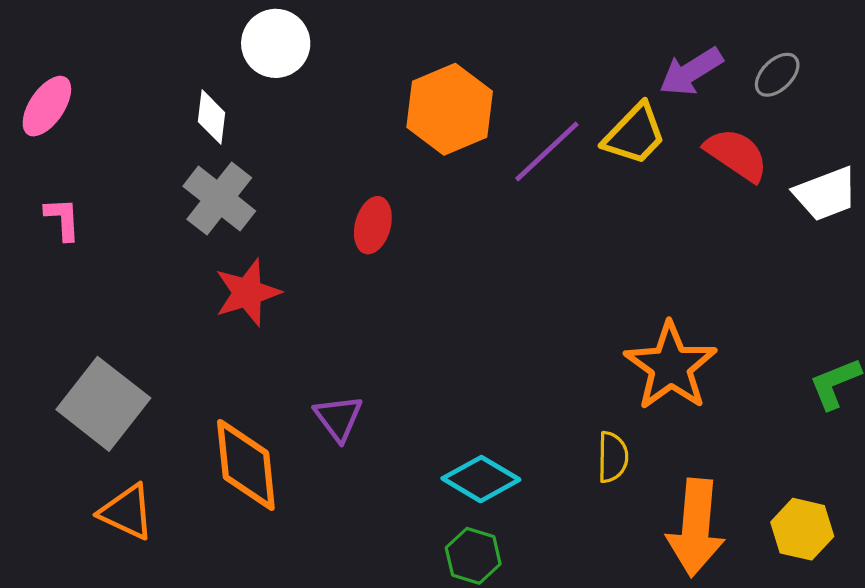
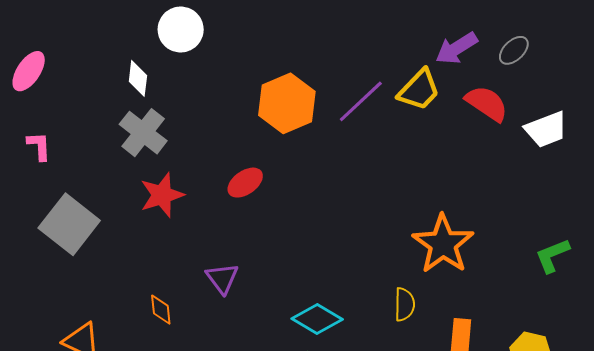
orange hexagon: (450, 109) -> (287, 103), moved
red ellipse: (373, 225) -> (245, 183), moved, turned 40
gray square: (103, 404) -> (69, 224), moved
orange diamond: (246, 465) -> (161, 310), size x0.5

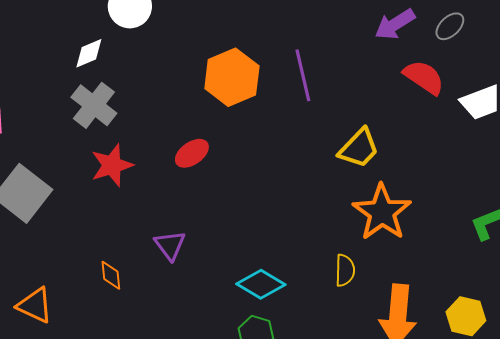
white diamond: (138, 78) -> (89, 53), turned 60
yellow trapezoid: (419, 90) -> (359, 148), moved
purple line: (361, 101) -> (303, 75), turned -60

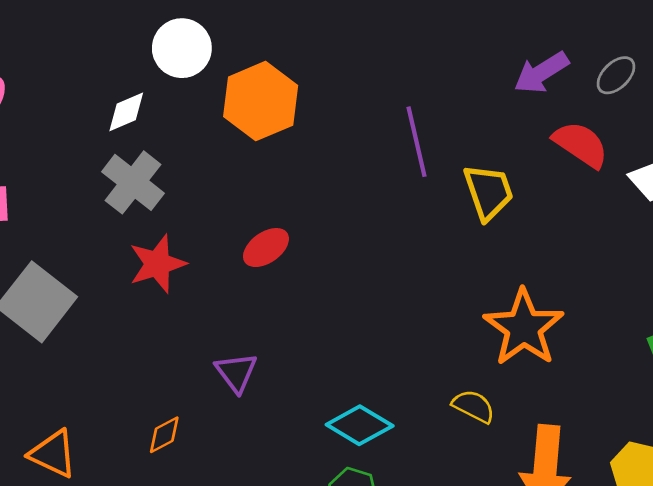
orange hexagon: (232, 77) -> (261, 101), moved
yellow trapezoid: (359, 148) -> (488, 192), moved, turned -63
yellow semicircle: (345, 270) -> (474, 406), turned -64
orange diamond: (111, 275) -> (164, 435), moved, turned 68

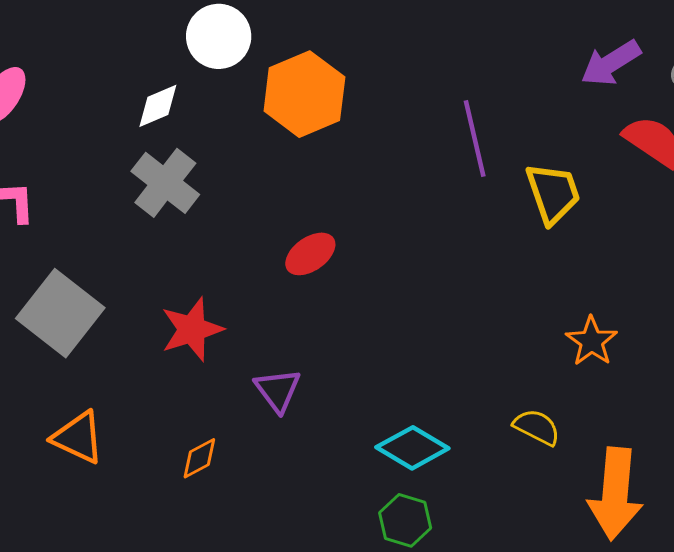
red star: (157, 264) -> (192, 329), moved
orange star: (524, 328) -> (592, 341), size x0.6
orange triangle: (53, 454) -> (78, 437), moved

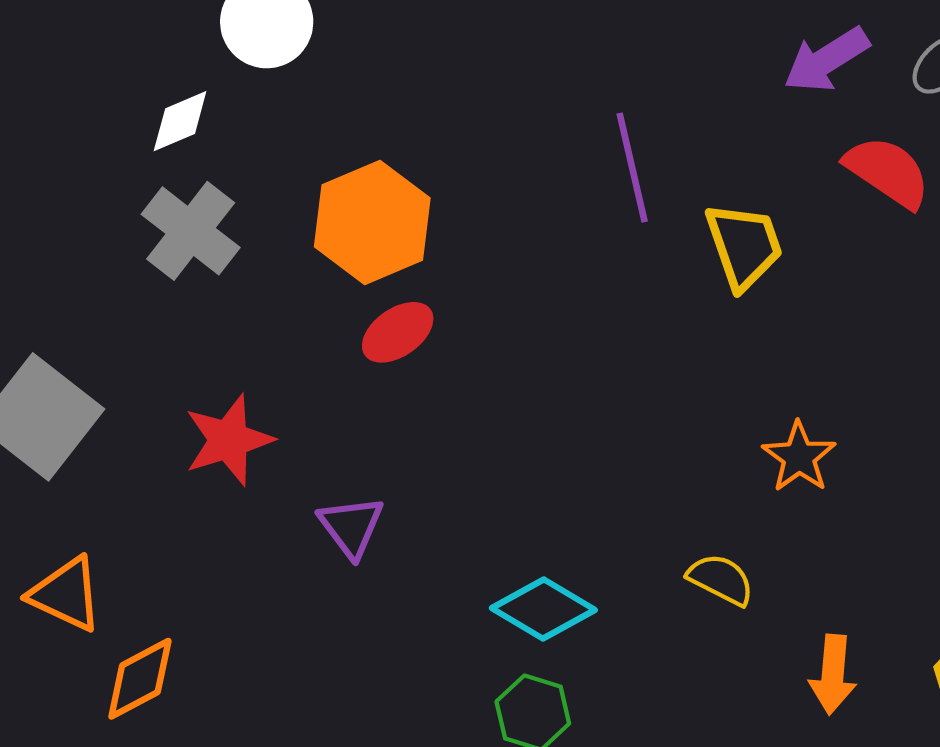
orange hexagon: (304, 94) -> (372, 222), moved
orange diamond: (199, 458) -> (140, 679), moved, size x1.4
orange arrow: (615, 494) -> (833, 674), size x0.6

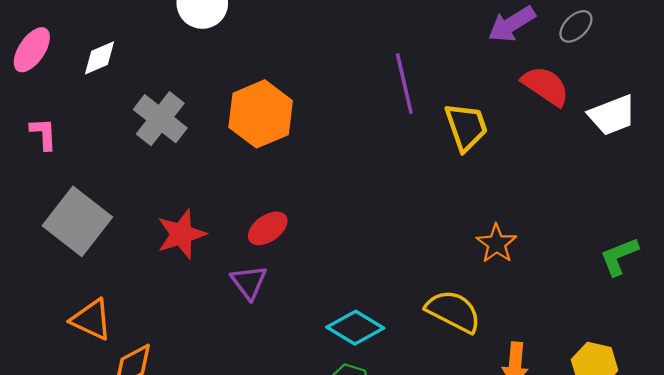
white diamond: (180, 121) -> (100, 58), moved
red ellipse: (398, 332) -> (268, 228), moved
yellow semicircle: (721, 579) -> (453, 311), size x1.5

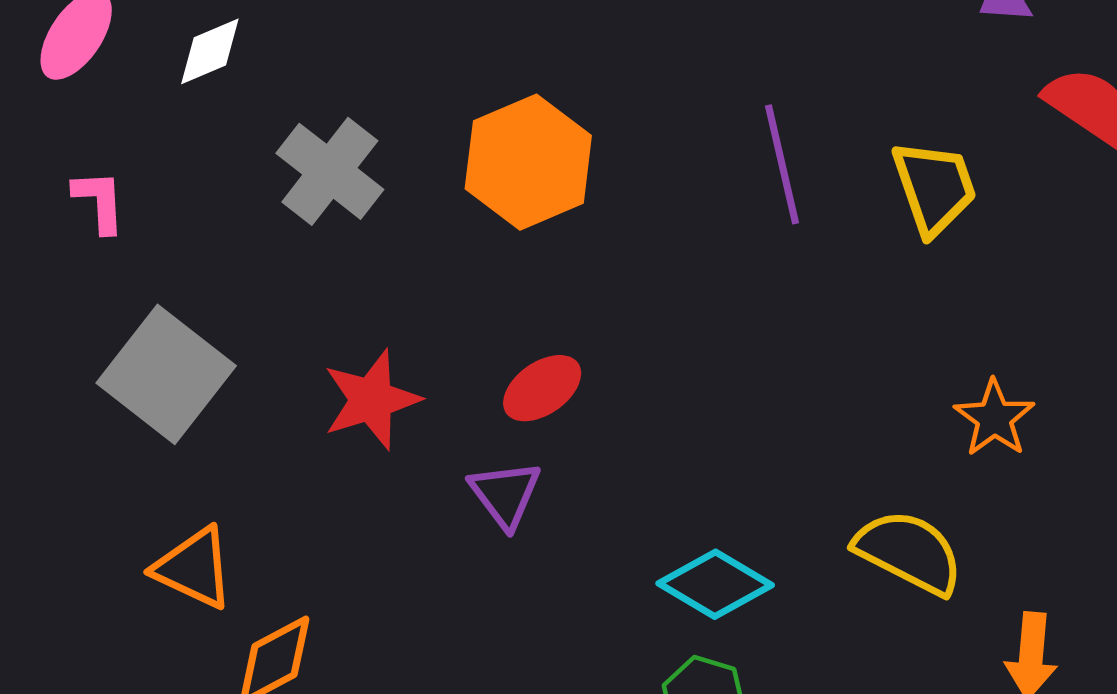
purple line: (404, 84) -> (782, 164), moved

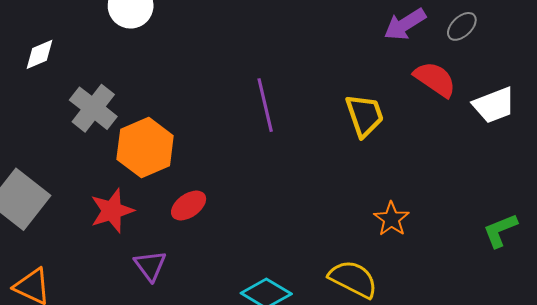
orange hexagon: (528, 162) -> (145, 148), moved
purple line: (782, 164) -> (265, 105), moved
purple triangle: (505, 494) -> (150, 266), moved

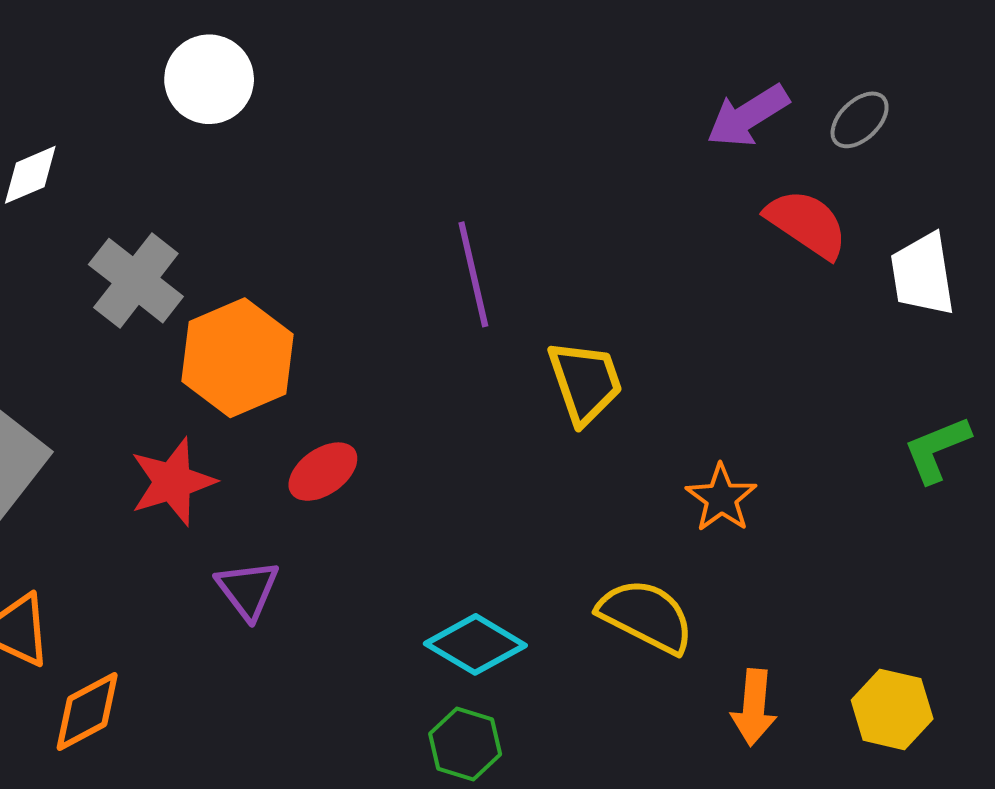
white trapezoid: (494, 105) -> (923, 274), turned 102
yellow trapezoid: (365, 115) -> (585, 382), moved
green L-shape: (500, 230) -> (937, 449), moved

